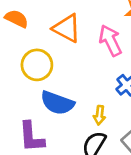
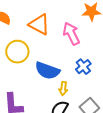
blue semicircle: (57, 103) -> (47, 71), moved

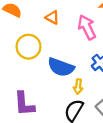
orange triangle: (39, 25) -> (52, 17), size x0.6

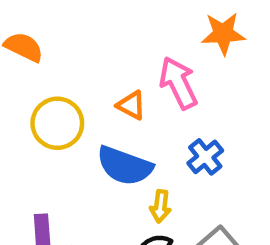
orange triangle: (52, 17) -> (131, 105), moved

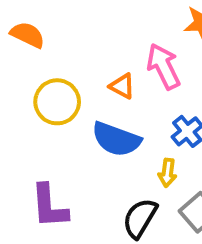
yellow arrow: (160, 206) -> (167, 173), moved

